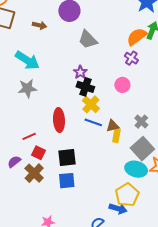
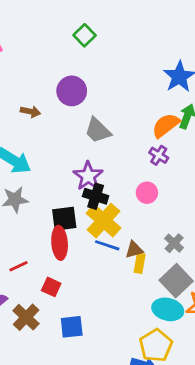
purple star: (80, 72) -> (88, 176), size x1.5
yellow cross: (91, 104) -> (103, 221), size x1.4
red square: (38, 153) -> (51, 287), moved
black square: (67, 157) -> (64, 219), moved

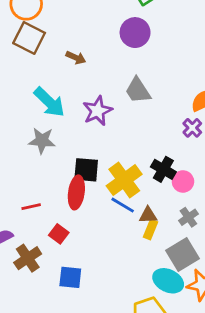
purple circle: (72, 91) -> (135, 33), moved
purple star: (88, 176) -> (97, 111), moved
pink circle: (147, 193) -> (183, 181), moved
black cross: (96, 196) -> (163, 169), moved

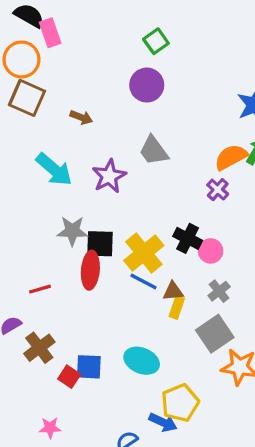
gray star: (42, 141) -> (72, 231), moved
red square: (59, 234) -> (69, 377), moved
cyan ellipse: (168, 281) -> (142, 361), moved

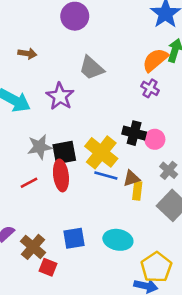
red line: (40, 289) -> (29, 183), moved
blue square: (89, 367) -> (74, 238), moved
red square: (69, 377) -> (48, 267), moved

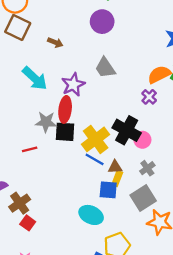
black cross: (134, 133) -> (127, 130), size x1.4
red ellipse: (61, 175) -> (65, 109), moved
blue square: (74, 238) -> (108, 190), moved

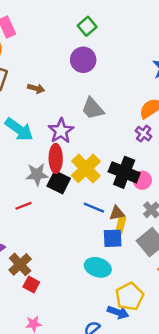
black square: (65, 132) -> (59, 182), turned 30
yellow cross: (96, 139) -> (86, 168), moved

